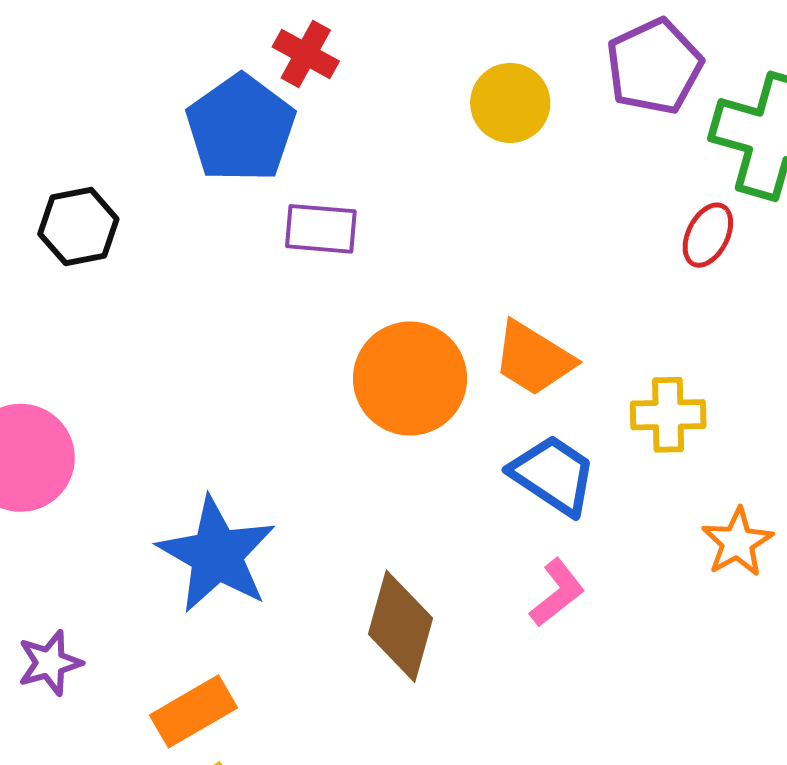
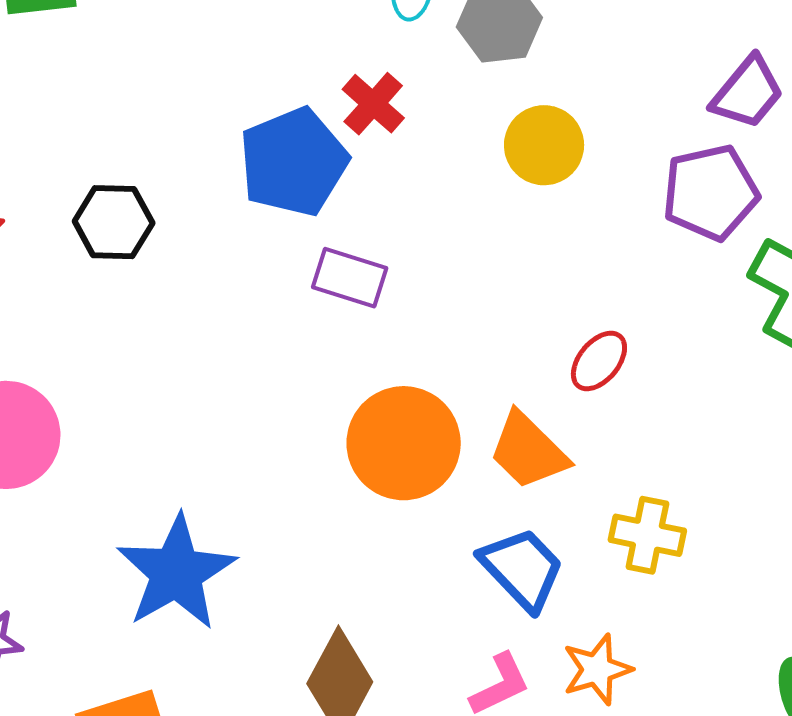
yellow circle: (510, 103) -> (544, 145), moved
red ellipse: (708, 235) -> (599, 361), moved
orange star: (737, 542) -> (597, 669), moved

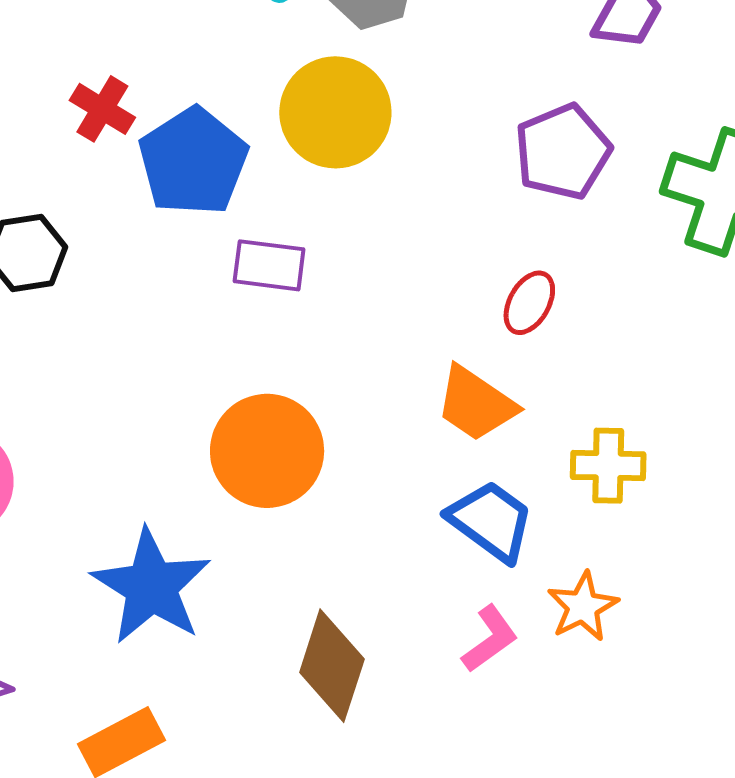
red cross: (373, 104) -> (102, 109), moved
yellow circle: (544, 145) -> (335, 112), moved, size x1.4
purple pentagon: (710, 192) -> (563, 152), moved
orange circle: (404, 443) -> (267, 451), moved

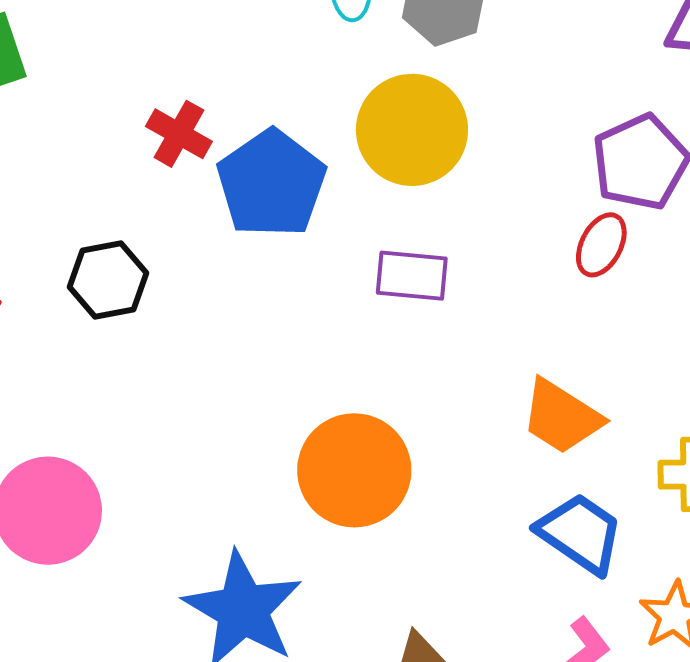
purple rectangle: (269, 265) -> (412, 276), moved
red ellipse: (529, 303) -> (601, 245), moved

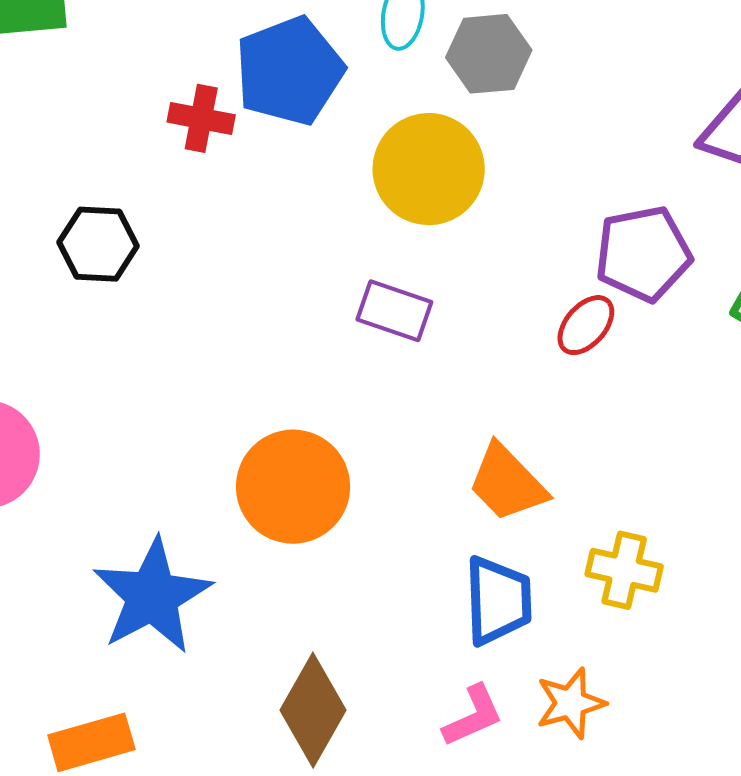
red cross: (179, 134) -> (201, 118), turned -32
blue pentagon: (271, 184) -> (290, 71), moved
blue trapezoid: (580, 533) -> (498, 601), turned 40

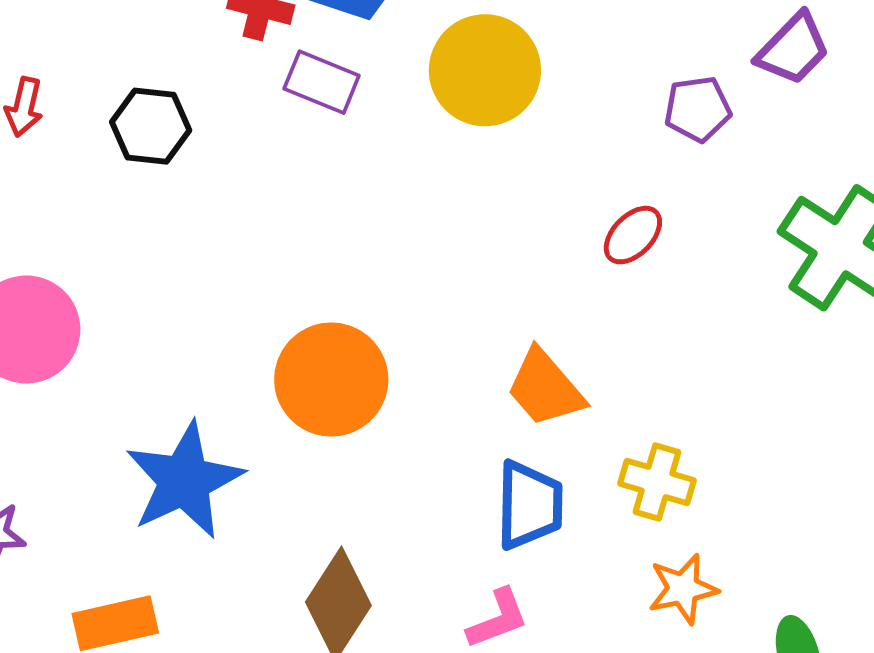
purple pentagon: (643, 254) -> (698, 109), moved, size x0.7
purple rectangle: (394, 311) -> (322, 82), moved
orange star: (571, 703) -> (683, 589), moved

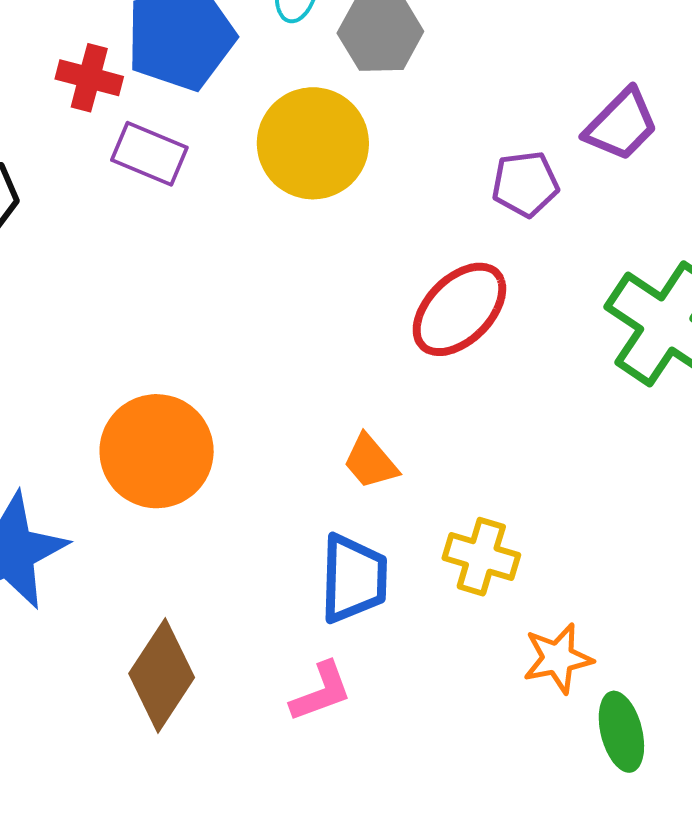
red ellipse: (633, 235) -> (459, 309), size x1.6
orange trapezoid: (545, 388) -> (370, 462), size x0.7
orange star: (683, 589) -> (558, 658), moved

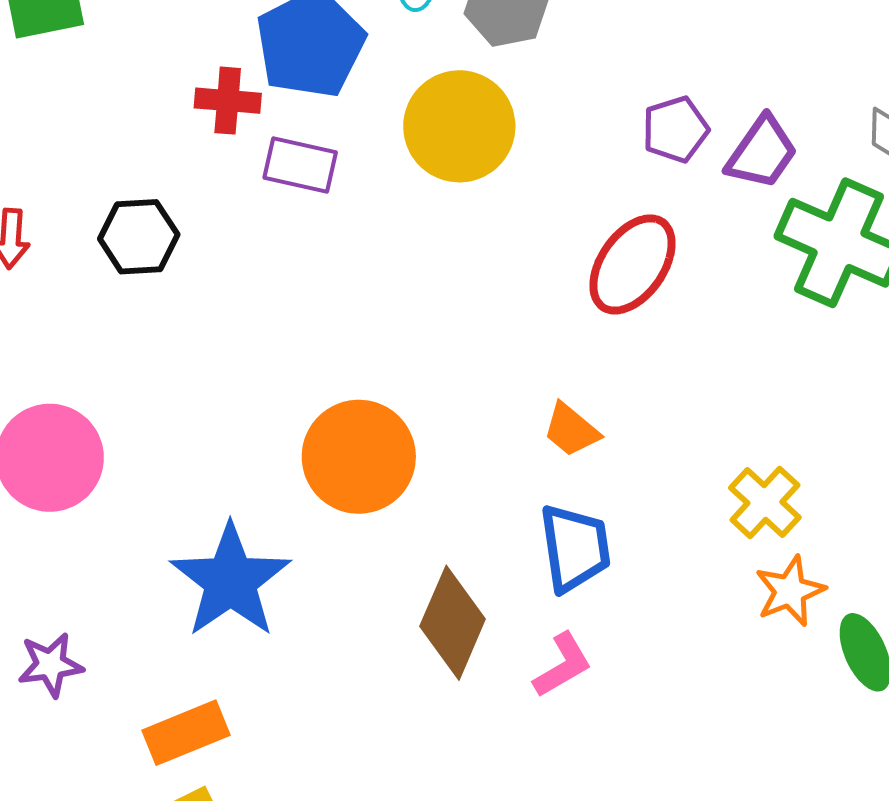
purple trapezoid: (621, 125) -> (762, 153), moved
yellow cross: (481, 557) -> (765, 503), moved, turned 36
brown diamond: (162, 676) -> (453, 623), moved

